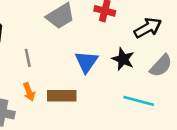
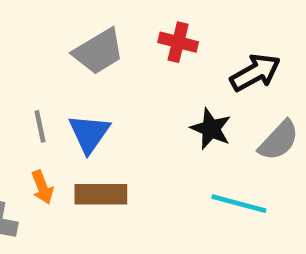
blue triangle: (86, 62) -> (89, 133), moved

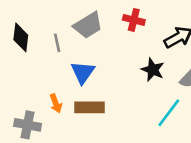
gray line: (40, 126) -> (57, 43), moved
cyan line: (239, 204) -> (169, 113), turned -68

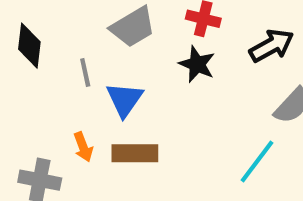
gray line: (57, 43) -> (85, 72), moved
black star: (153, 70) -> (197, 64), moved

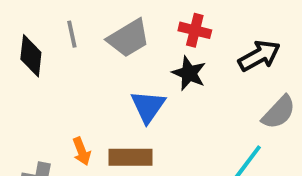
gray line: (85, 72) -> (72, 34), moved
blue triangle: (125, 99) -> (148, 106), moved

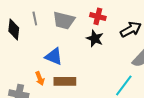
gray trapezoid: (128, 38) -> (64, 20), turned 45
blue triangle: (148, 106) -> (54, 56), moved, turned -42

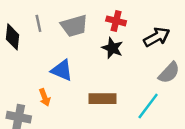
gray trapezoid: (64, 20) -> (74, 26), turned -30
brown rectangle: (65, 81) -> (103, 99), moved

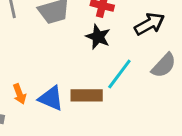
blue triangle: (62, 70) -> (51, 98), moved
cyan line: (148, 106) -> (119, 74), moved

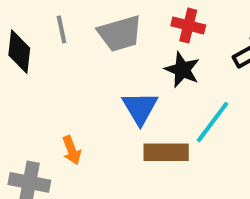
blue triangle: (51, 98) -> (140, 108), moved, turned 36

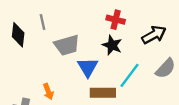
gray trapezoid: (120, 34) -> (67, 45), moved

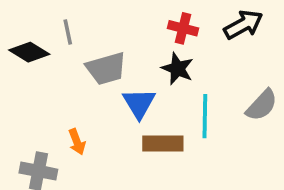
black diamond: (18, 35) -> (29, 52), turned -65
black arrow: (154, 35) -> (243, 25), moved
cyan line: (130, 75) -> (205, 116), turned -36

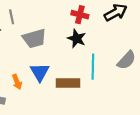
blue triangle: (139, 103) -> (40, 72), moved

